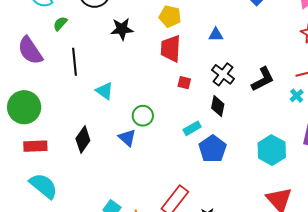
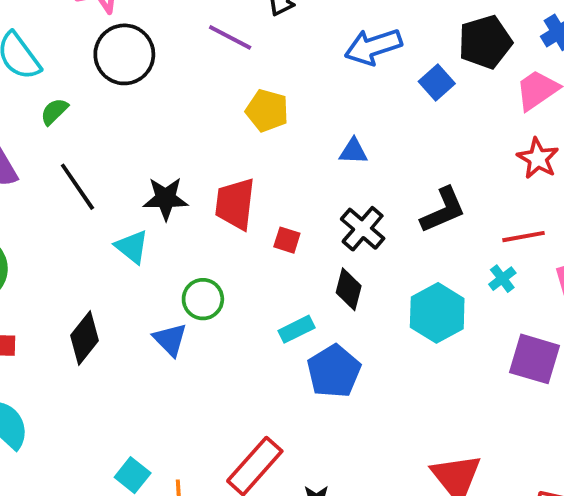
black star: (122, 29) -> (166, 199), moved
red trapezoid: (171, 49) -> (235, 204), moved
black line: (74, 62) -> (77, 187), turned -32
black L-shape: (263, 79) -> (443, 210), moved
cyan hexagon: (272, 150) -> (437, 313), moved

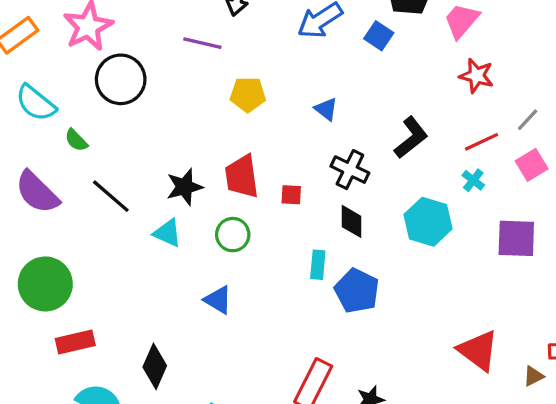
green semicircle: (54, 111) -> (76, 140), turned -75
blue triangle: (353, 151) -> (326, 109), turned 50
green circle: (203, 299) -> (233, 235), moved
cyan rectangle: (296, 329) -> (318, 265), turned -44
black diamond: (85, 338) -> (155, 366), moved

